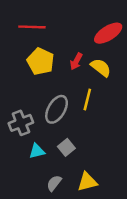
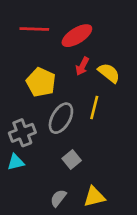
red ellipse: (108, 33) -> (77, 36), moved
yellow pentagon: (41, 61) -> (41, 82), moved
cyan triangle: (37, 151) -> (16, 162), moved

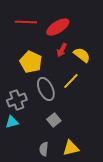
yellow line: (94, 108) -> (71, 81), turned 30
gray ellipse: (61, 118) -> (46, 89), turned -55
gray semicircle: (58, 198) -> (44, 149), turned -32

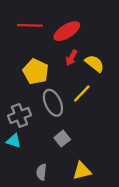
cyan triangle: (12, 122) -> (14, 141), turned 32
gray semicircle: (44, 149) -> (41, 172), moved

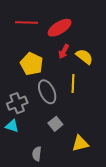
yellow line: (82, 94) -> (73, 84), turned -42
yellow triangle: (82, 171) -> (80, 143), moved

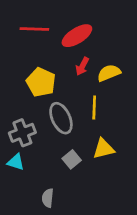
yellow semicircle: (84, 57) -> (109, 73), turned -60
yellow triangle: (80, 143) -> (104, 149), moved

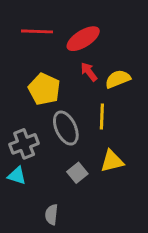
red arrow: (82, 66) -> (89, 72), turned 114

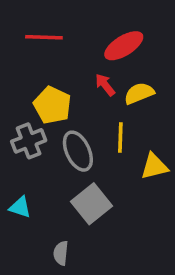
red ellipse: (83, 39) -> (124, 46), moved
gray cross: (24, 144) -> (29, 141), moved
yellow triangle: (112, 161) -> (154, 166), moved
gray square: (77, 173) -> (91, 204), size x1.6

